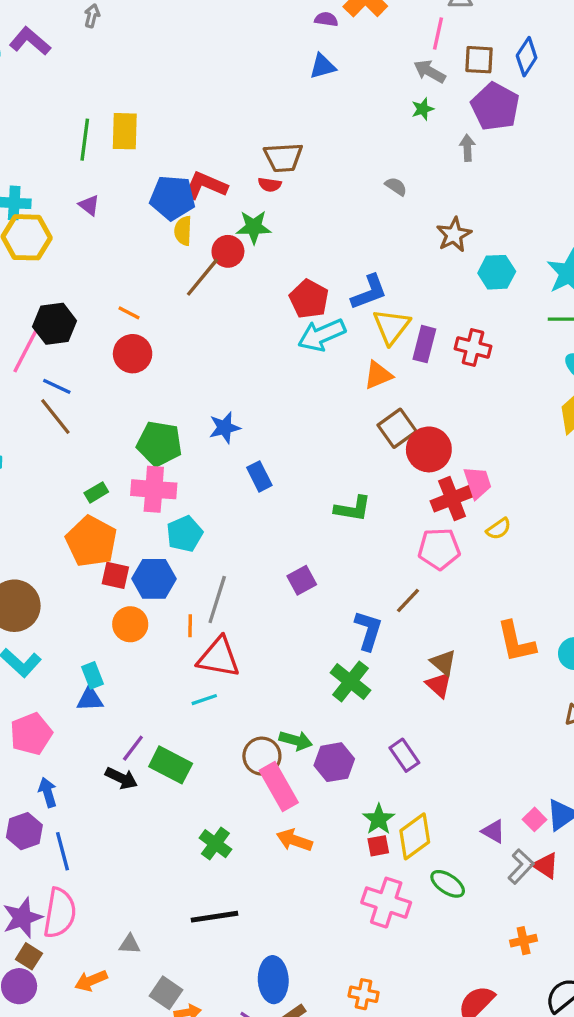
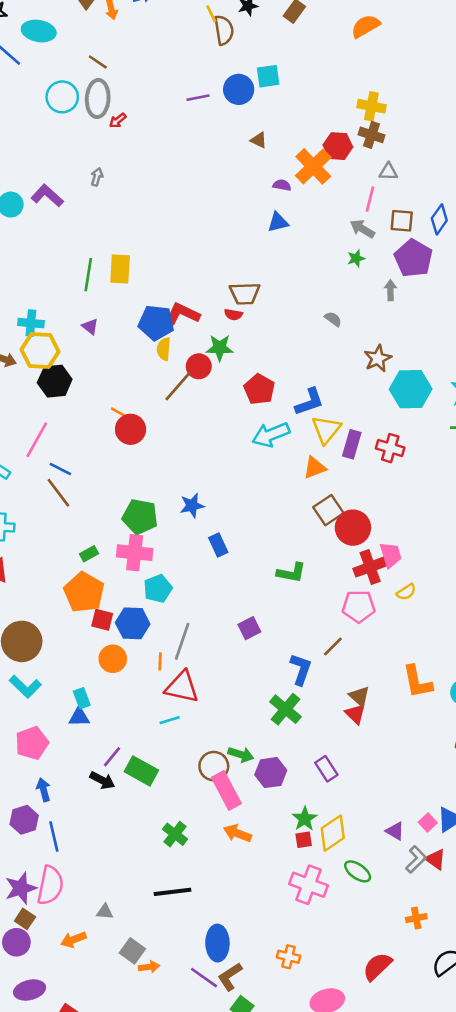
cyan hexagon: (497, 272) -> (411, 389), size x1.4
red pentagon: (309, 299) -> (259, 389), moved
black hexagon: (55, 324) -> (55, 381), moved
red circle: (133, 354) -> (131, 429), moved

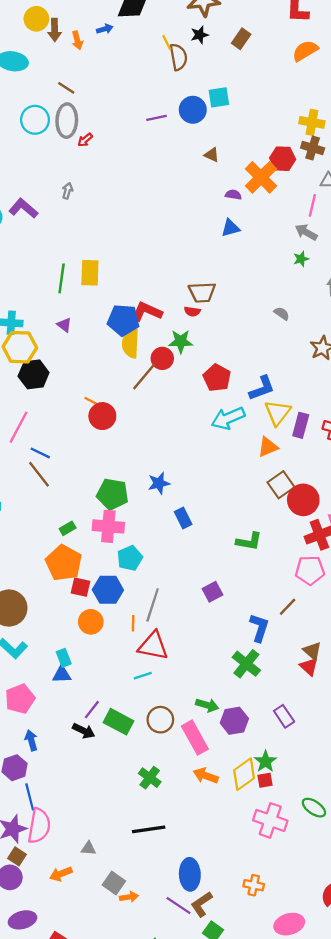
yellow semicircle: (164, 349) -> (131, 344), size x1.4
brown circle: (214, 766) -> (160, 720), moved
yellow diamond: (333, 833) -> (244, 774), moved
blue line: (54, 837) -> (30, 797), moved

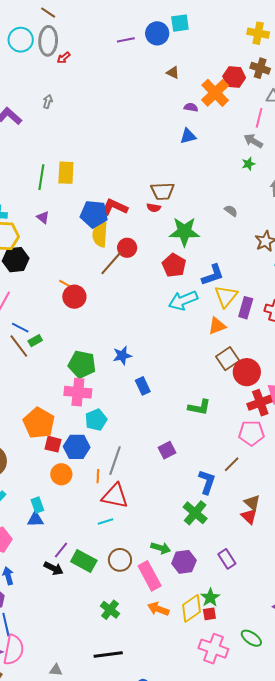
yellow cross: (312, 122) -> (258, 33), moved
green star: (181, 341) -> (184, 232), moved, size x1.4
green rectangle: (68, 528) -> (35, 341), moved

